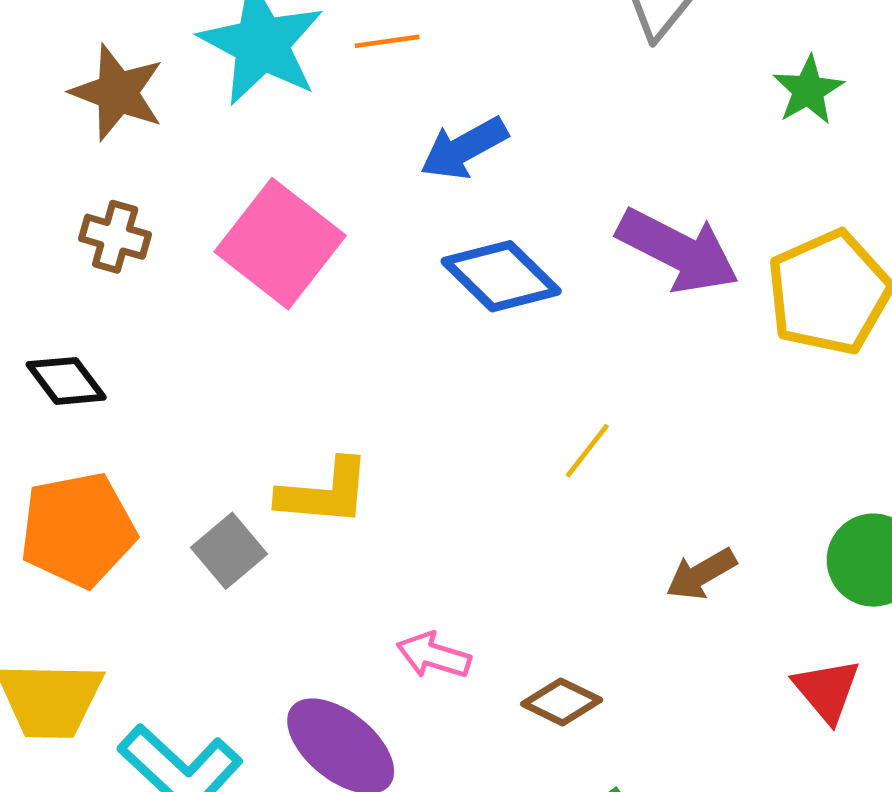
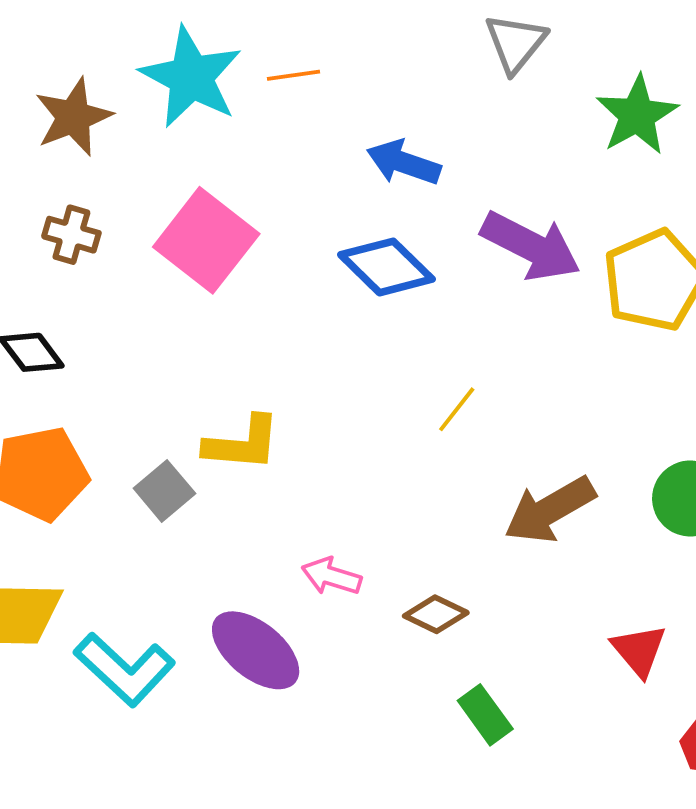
green star: (808, 90) -> (637, 115), size x1.4
brown star: (117, 92) -> (73, 117), turned 30
blue arrow: (464, 148) -> (404, 163), moved, turned 48
brown arrow: (701, 574) -> (550, 510), size x1.6
red triangle: (827, 690) -> (639, 650), moved

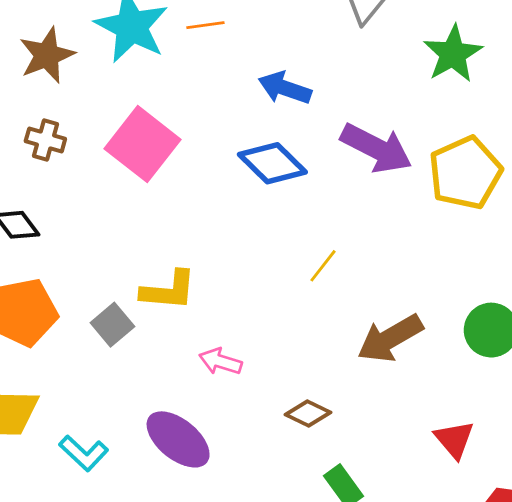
pink arrow: (331, 576) -> (220, 362), moved
cyan L-shape: (125, 669) -> (84, 453), size x0.7

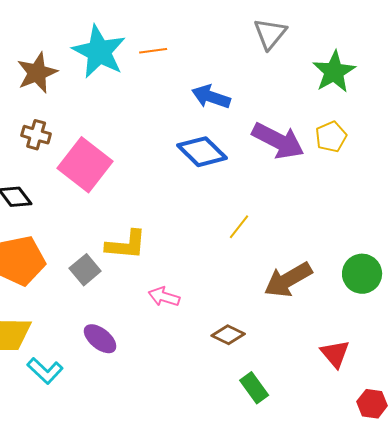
pink square: (143, 144) -> (85, 165), moved
yellow pentagon: (465, 173) -> (331, 137), moved, size x0.6
purple ellipse: (178, 439) -> (100, 339), moved, size x0.7
cyan L-shape: (84, 453) -> (45, 371), moved

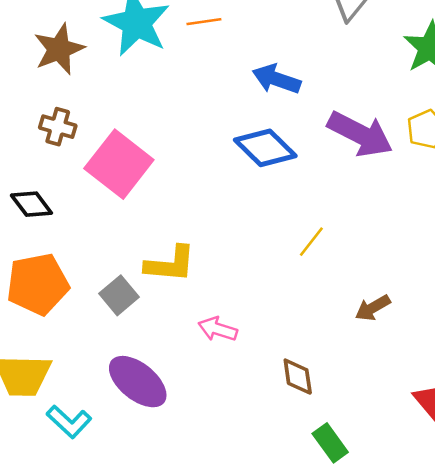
brown arrow: (288, 280) -> (373, 308), size x0.6
brown diamond: (228, 335) -> (298, 377), turned 56
purple ellipse: (100, 339) -> (138, 382), size x1.4

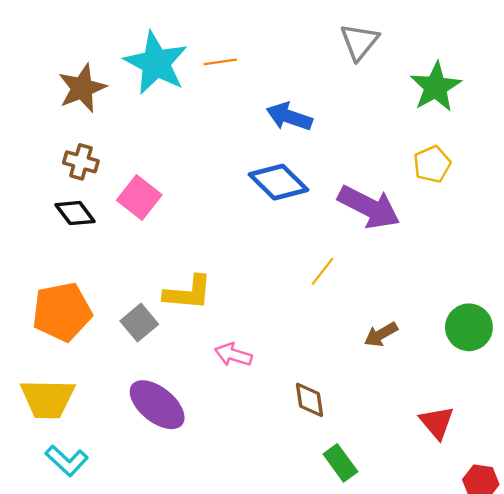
purple arrow: (360, 134) -> (369, 207), moved
pink square: (119, 164) -> (139, 198), size x0.7
black diamond: (31, 204) -> (75, 213), moved
cyan L-shape: (69, 422) -> (67, 461), moved

